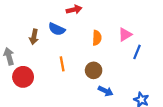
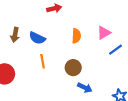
blue semicircle: (57, 29) -> (37, 38), moved
blue line: (137, 52) -> (115, 50), turned 32

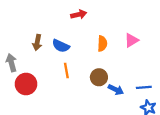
blue line: (115, 50) -> (144, 87), moved, turned 32
blue arrow: (85, 88) -> (116, 90), moved

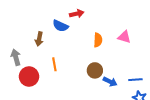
pink triangle: (131, 40) -> (124, 37), turned 48
blue semicircle: (61, 46) -> (60, 26), moved
orange line: (66, 71) -> (54, 64), moved

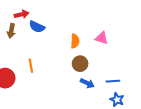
red arrow: (77, 14) -> (22, 14), moved
brown arrow: (39, 39) -> (11, 31), moved
brown circle: (95, 70) -> (80, 64), moved

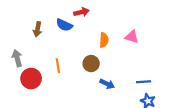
red arrow: (22, 14) -> (81, 12), moved
brown circle: (80, 64) -> (91, 64), moved
blue arrow: (87, 83) -> (107, 84), moved

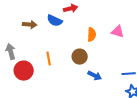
brown arrow: (38, 29) -> (30, 25), turned -96

